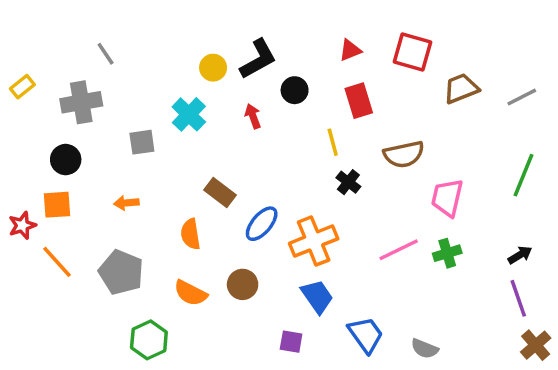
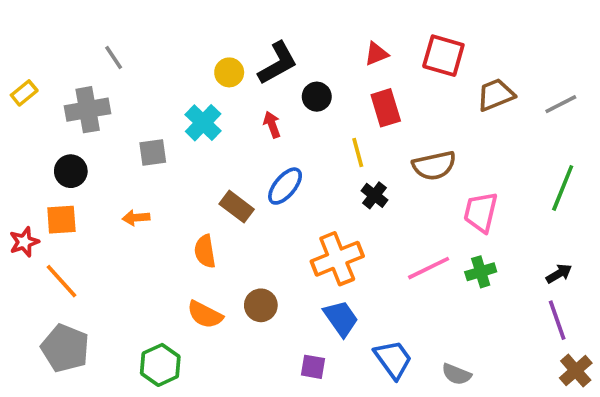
blue ellipse: (262, 224) -> (285, 186), moved
gray pentagon: (121, 272) -> (65, 348), moved

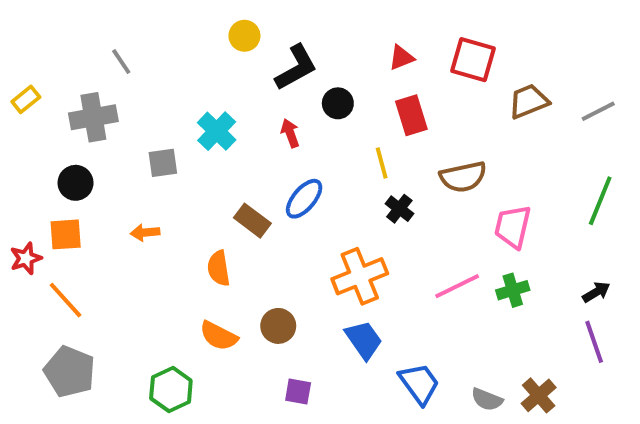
yellow circle: (229, 72) -> (244, 36), moved
purple square: (313, 367) -> (298, 391), moved
brown cross: (576, 371) -> (539, 395), moved

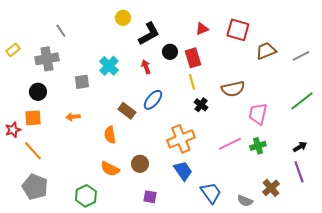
red rectangle: (411, 115) -> (193, 58), moved
green line: (600, 201) -> (302, 101), turned 30
brown cross: (539, 395) -> (271, 188), moved

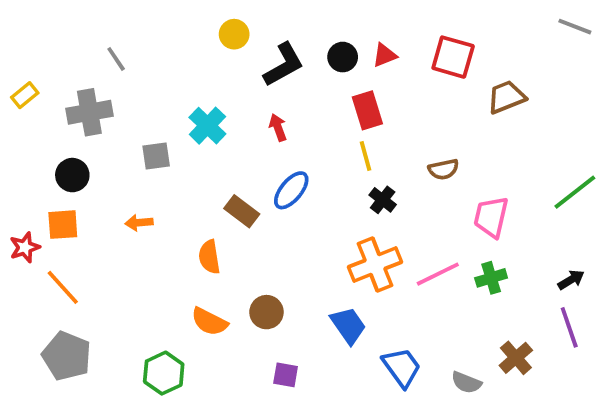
black circle: (170, 52) -> (343, 57), moved
gray line: (301, 56) -> (575, 27), moved, turned 48
brown semicircle: (233, 89) -> (444, 169), size x0.7
orange cross: (181, 139) -> (375, 265), moved

